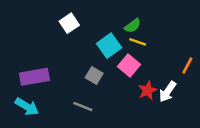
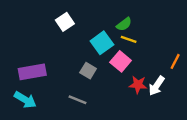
red star: (148, 90) -> (138, 85), turned 30

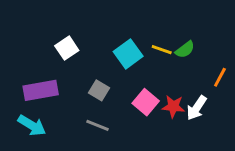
white square: (65, 22) -> (67, 48), moved
green semicircle: (124, 24) -> (185, 50), moved
pink square: (121, 61) -> (146, 102), moved
gray square: (88, 71) -> (99, 90), moved

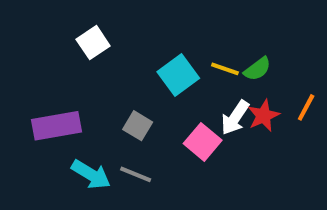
white square: (67, 48) -> (93, 43), moved
red star: (173, 106) -> (263, 116), moved, turned -30
white arrow: (197, 108) -> (235, 118), moved
cyan arrow: (32, 125) -> (91, 174), moved

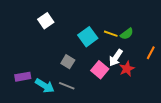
red star: (263, 116) -> (127, 69), moved
purple rectangle: (56, 126) -> (23, 77), moved, size x0.7

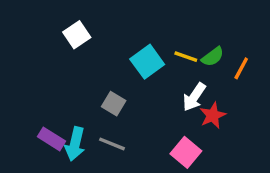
orange line: (151, 53) -> (241, 68), moved
pink square: (100, 70) -> (186, 152), moved
purple rectangle: (23, 77) -> (51, 139), moved, turned 42
cyan arrow: (45, 86) -> (75, 144), turned 72

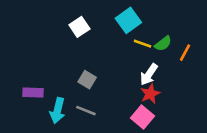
white square: (77, 35) -> (79, 27), moved
cyan square: (147, 62) -> (128, 20), moved
red star: (213, 115) -> (150, 94), moved
purple rectangle: (51, 139) -> (33, 93), moved, turned -30

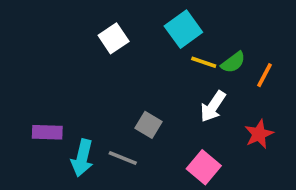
gray square: (87, 80) -> (148, 125), moved
red star: (150, 94) -> (259, 134), moved

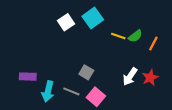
cyan square: (183, 29) -> (93, 18), moved
white arrow: (213, 106) -> (130, 77), moved
pink square: (204, 167) -> (96, 97), moved

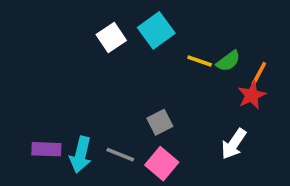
gray square: (86, 72) -> (160, 122), moved, turned 32
purple rectangle: (28, 77) -> (46, 149), moved
white arrow: (130, 77) -> (234, 144), moved
red star: (150, 78) -> (252, 95), moved

